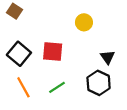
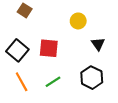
brown square: (14, 11) -> (25, 10), moved
black triangle: (107, 57) -> (98, 44), moved

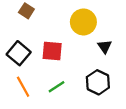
yellow circle: (78, 21) -> (83, 22), size x1.5

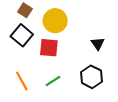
yellow circle: (83, 22) -> (55, 21), moved
black square: (19, 53) -> (22, 35), moved

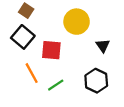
yellow circle: (55, 21) -> (77, 22), moved
orange line: (22, 81) -> (32, 73), moved

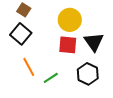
black triangle: (103, 46) -> (94, 42), size x1.5
red square: (51, 50) -> (68, 45), moved

